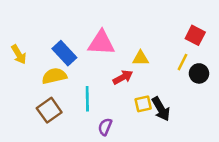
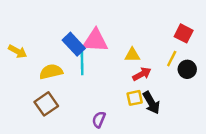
blue rectangle: (64, 53) -> (74, 44), moved
yellow arrow: (19, 54) -> (18, 51), turned -30
red arrow: (123, 77) -> (142, 74), moved
cyan line: (87, 99) -> (82, 63), moved

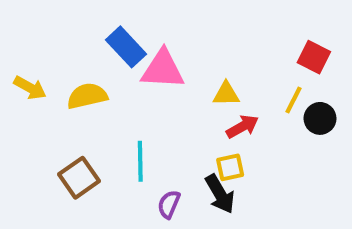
blue rectangle: (74, 44) -> (126, 47), moved
cyan line: (82, 63) -> (140, 161), moved
yellow semicircle: (51, 72) -> (87, 96), moved
black arrow: (151, 103) -> (220, 194), moved

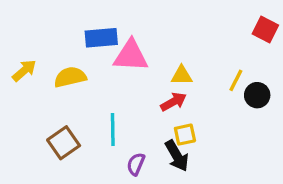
blue rectangle: (126, 47) -> (101, 38), turned -52
red square: (314, 57) -> (265, 30), moved
yellow arrow: (30, 88) -> (24, 71), turned -70
red arrow: (242, 127) -> (173, 102), moved

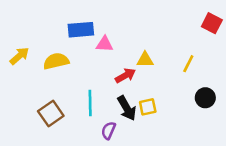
pink triangle: (131, 56) -> (104, 44), size x0.6
black circle: (257, 95) -> (205, 98), moved
red arrow: (173, 102) -> (125, 76), moved
black arrow: (177, 156) -> (127, 108), moved

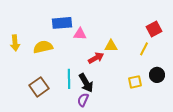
red square: (212, 23) -> (154, 29), moved, turned 35
yellow arrow: (19, 56) -> (15, 43), turned 126
yellow square: (148, 107) -> (135, 82), moved
black arrow: (127, 108) -> (86, 83), moved

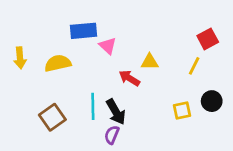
pink triangle: (80, 34) -> (108, 46), turned 40
red arrow: (96, 58) -> (129, 78), turned -119

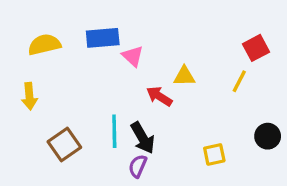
yellow arrow: (20, 58) -> (29, 96), moved
yellow semicircle: (58, 63) -> (44, 45), moved
black circle: (212, 101) -> (268, 136), moved
yellow square: (182, 111) -> (214, 154), moved

